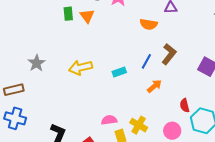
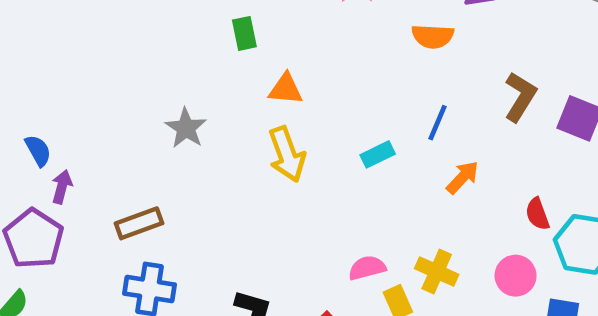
orange triangle: (87, 16) -> (286, 89), moved, turned -42
brown L-shape: (169, 54) -> (520, 97), moved
gray star: (37, 63) -> (186, 128), moved
yellow arrow: (80, 68) -> (287, 154), turned -90

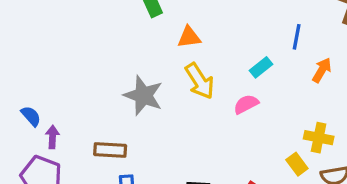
gray star: (186, 128) -> (143, 95), moved, size x1.4
brown rectangle: (139, 223) -> (110, 150), turned 36
pink semicircle: (367, 268) -> (246, 104), moved

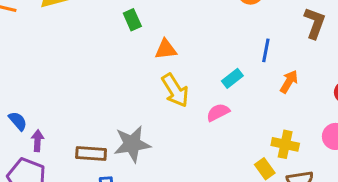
gray star: (143, 95) -> (132, 144), moved, turned -30

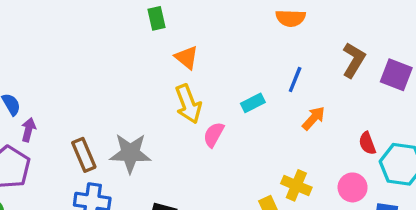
orange triangle: (166, 49) -> (187, 57), turned 35
pink semicircle: (218, 112) -> (214, 135), moved, turned -45
brown rectangle: (91, 154) -> (84, 155), turned 52

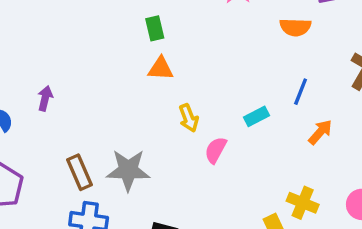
orange triangle: (187, 57) -> (161, 69), moved, turned -35
yellow arrow: (188, 104) -> (189, 118), size x0.7
purple arrow: (28, 130) -> (45, 98), moved

